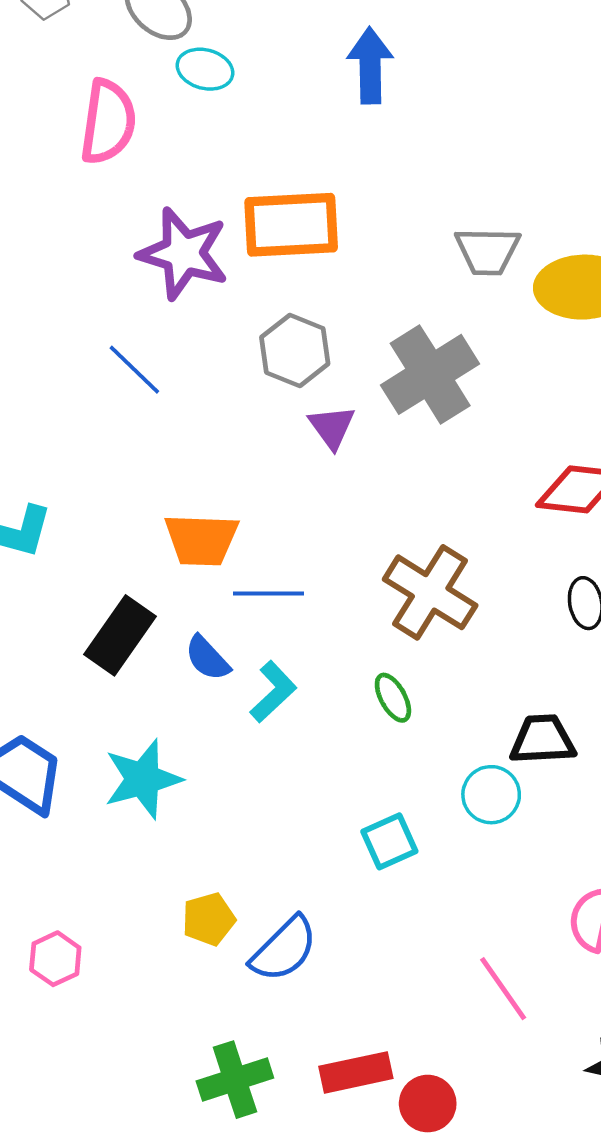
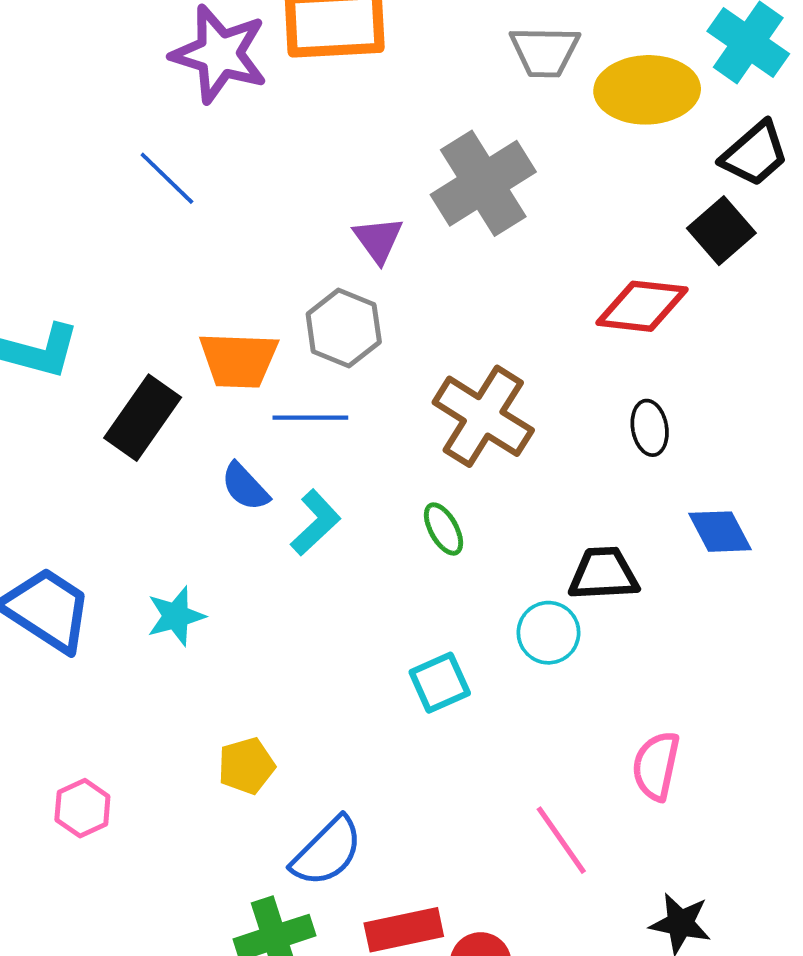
gray hexagon: (295, 350) -> (344, 328), moved
black rectangle: (120, 635) -> (143, 418), moved
cyan star: (143, 779) -> (176, 616), size x0.7
blue semicircle: (284, 949) -> (327, 852), moved

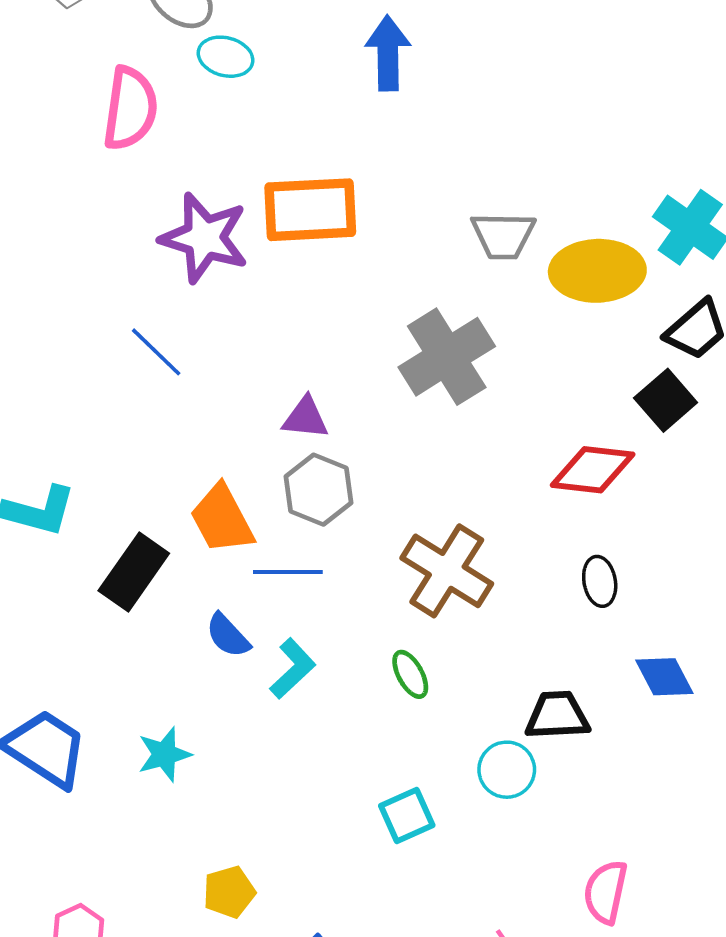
purple triangle: (378, 240) -> (306, 418), moved, turned -48
orange trapezoid: (239, 360) -> (222, 519), turned 60

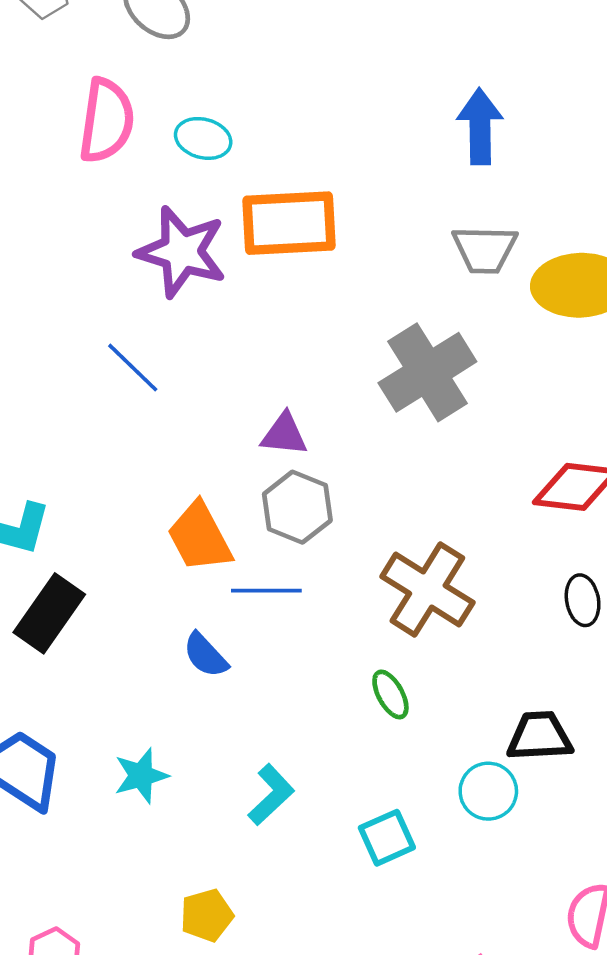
blue arrow: (388, 53) -> (480, 127), moved
cyan ellipse: (226, 57) -> (203, 138), moved
black rectangle: (134, 572) -> (49, 613), moved
cyan L-shape: (293, 668) -> (271, 795), moved

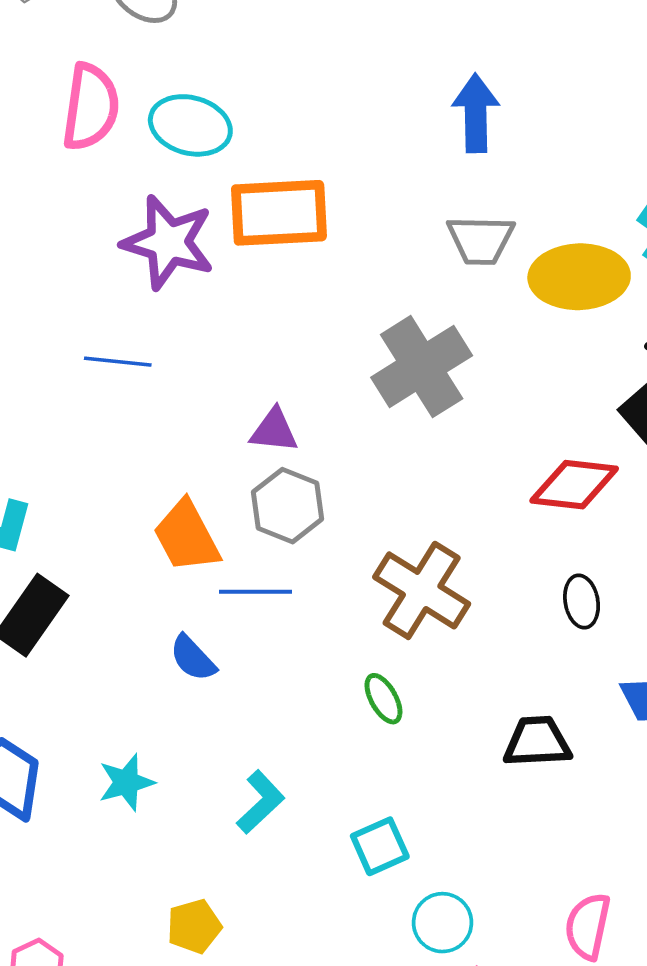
cyan ellipse: (203, 138) -> (190, 125), size x1.4
blue line: (133, 368) -> (118, 362), turned -38
cyan circle: (488, 791) -> (443, 923), moved

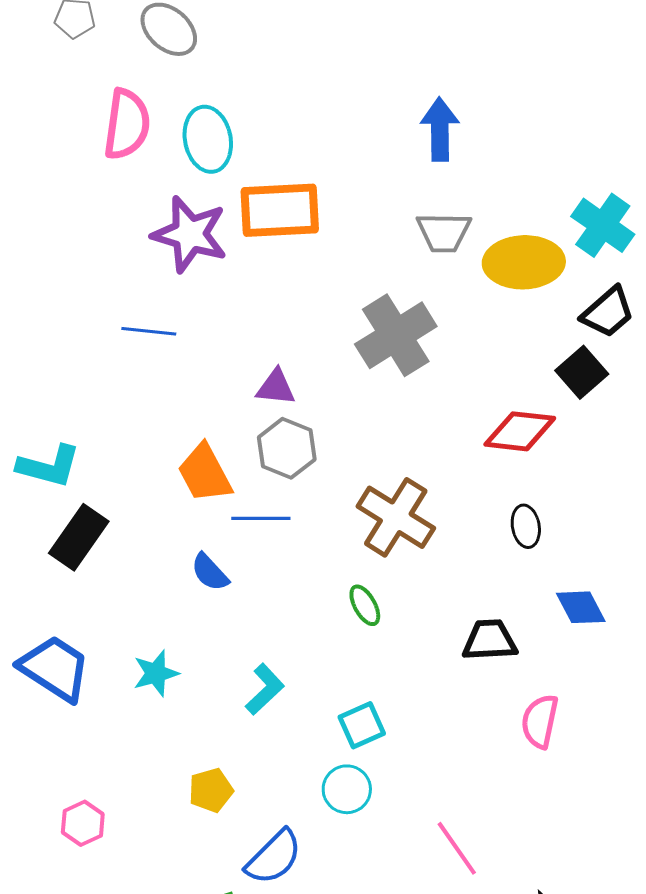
cyan ellipse: (190, 125) -> (208, 139), turned 64
cyan circle: (443, 923) -> (347, 789), moved
pink semicircle: (588, 926) -> (540, 721), moved

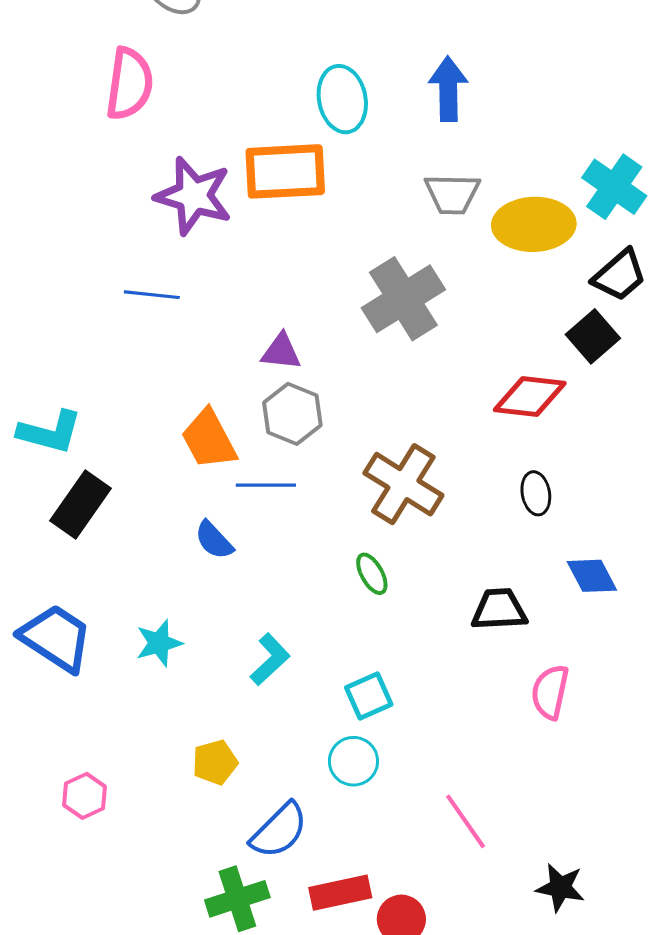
cyan ellipse: (208, 139) -> (342, 99), moved

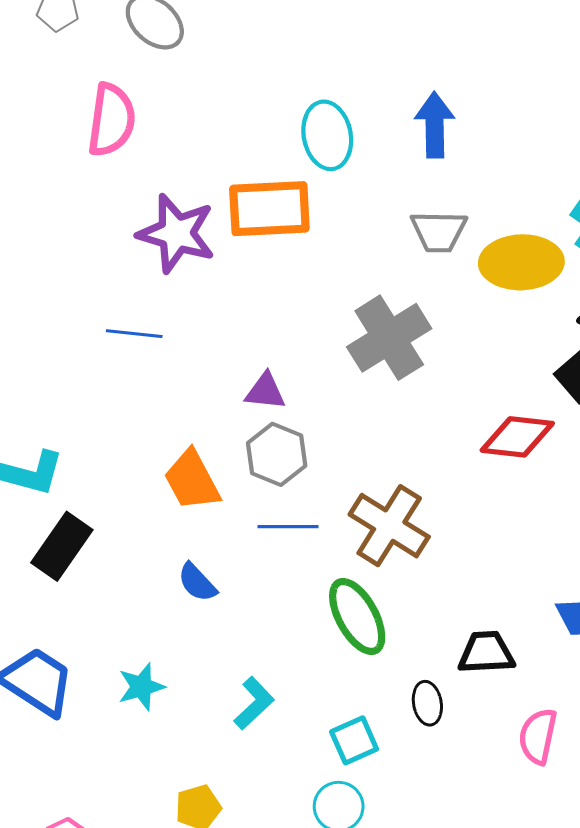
blue line: (266, 485) -> (288, 527), moved
black ellipse: (536, 493) -> (427, 703), moved
green ellipse: (372, 574) -> (357, 616), size x1.8

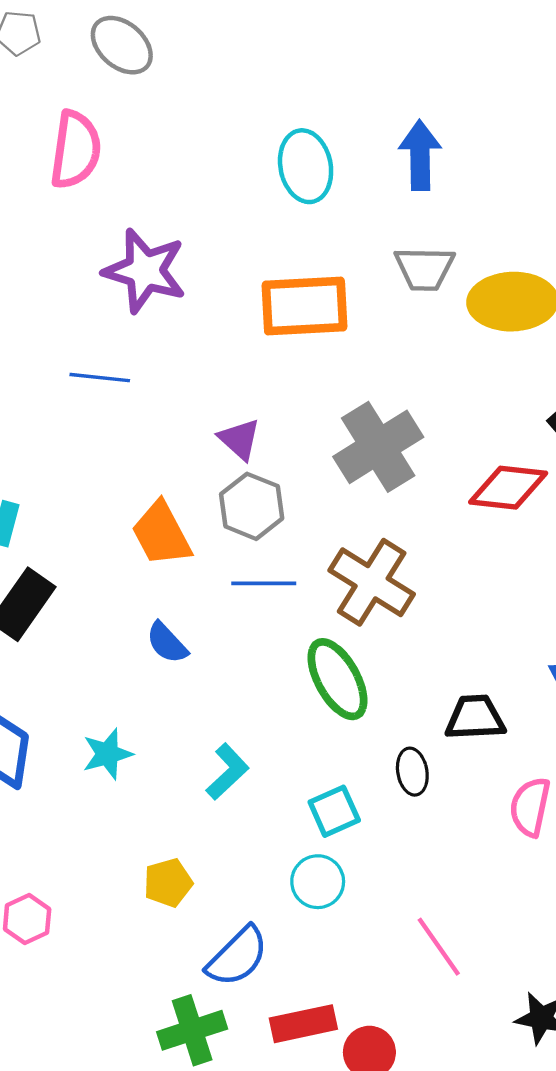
orange rectangle: (269, 209) -> (304, 306), moved
gray cross: (389, 338) -> (378, 447), moved
purple triangle: (265, 391) -> (240, 439), turned 36

